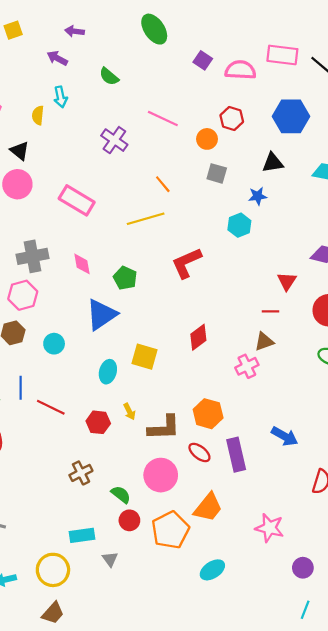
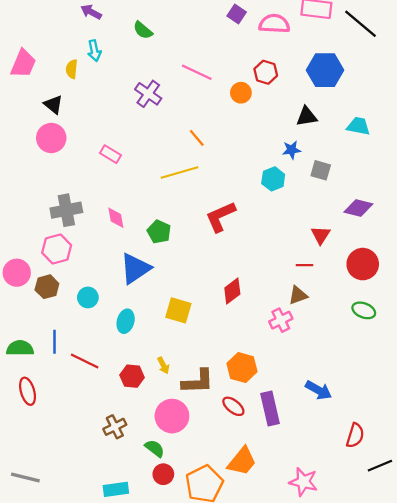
gray square: (217, 173) -> (321, 170), moved
pink rectangle: (77, 200) -> (111, 154), size x0.6
cyan ellipse: (108, 372) -> (126, 321), moved
pink circle: (161, 475) -> (172, 416), moved

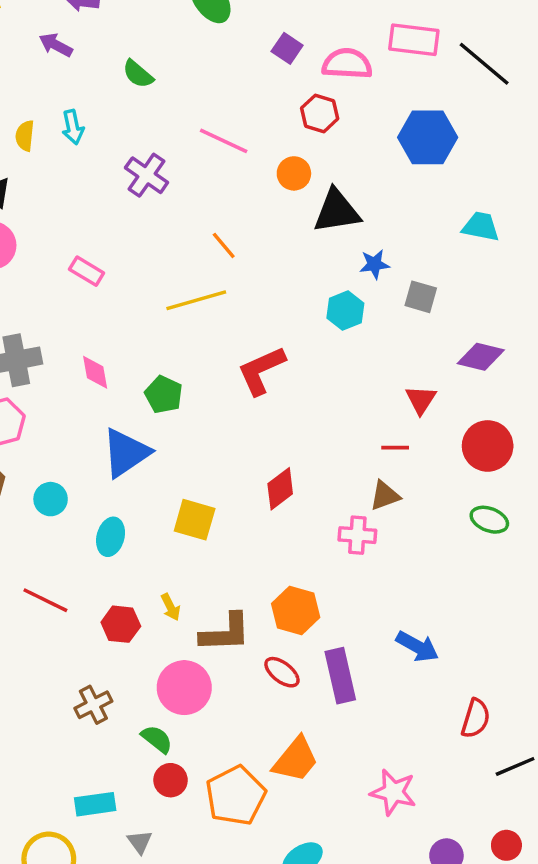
cyan arrow: (94, 51) -> (73, 127), moved
red hexagon: (266, 72) -> (320, 113), moved
black triangle: (307, 116) -> (337, 211), moved, size x1.4
pink cross: (281, 320) -> (357, 535), turned 30

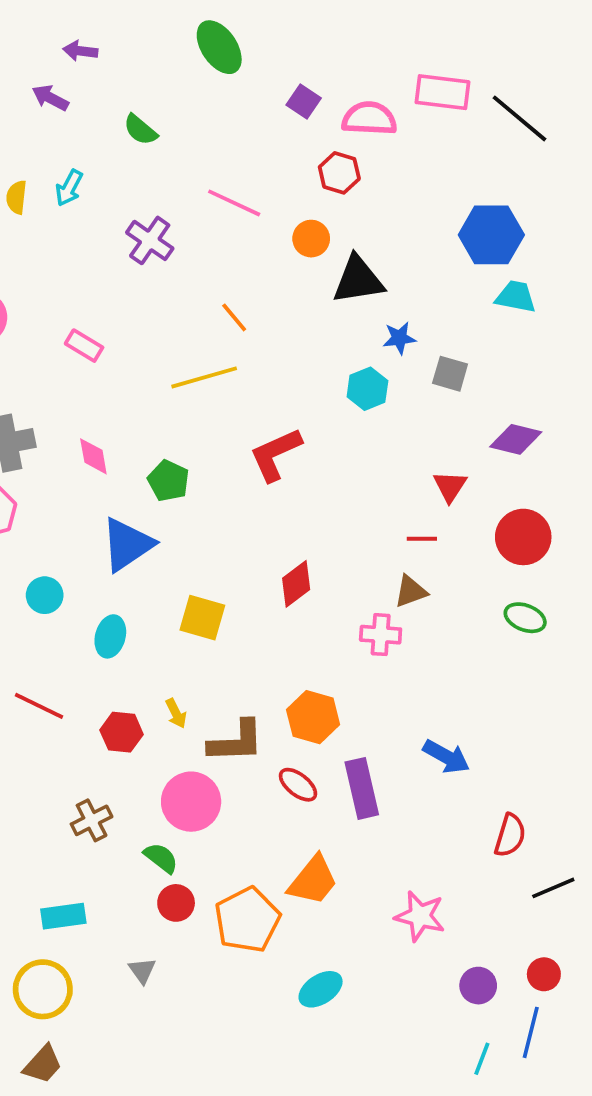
cyan arrow: (73, 127) -> (69, 188), turned 40
blue hexagon: (428, 137) -> (491, 235), moved
cyan rectangle: (95, 804) -> (63, 916), moved

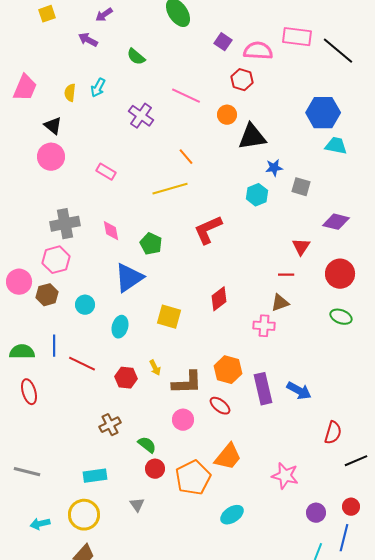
purple arrow: (80, 51) -> (104, 15), turned -42
purple rectangle: (362, 788) -> (263, 389), moved
pink circle: (191, 802) -> (183, 420), moved, size x0.7

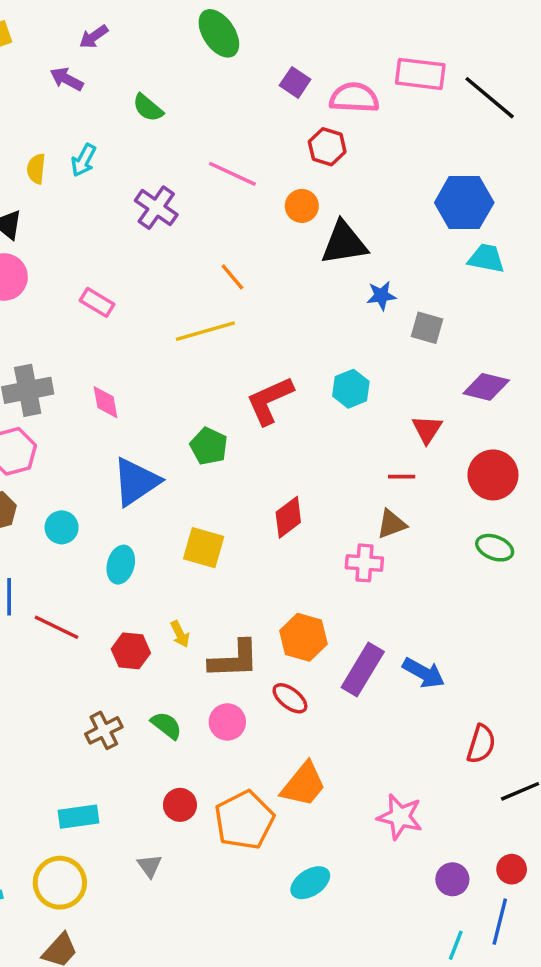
cyan hexagon: (257, 195) -> (351, 389), moved
green pentagon: (151, 244) -> (209, 446), moved
purple rectangle: (263, 389) -> (363, 670), turned 44
green semicircle: (147, 445) -> (166, 725), moved

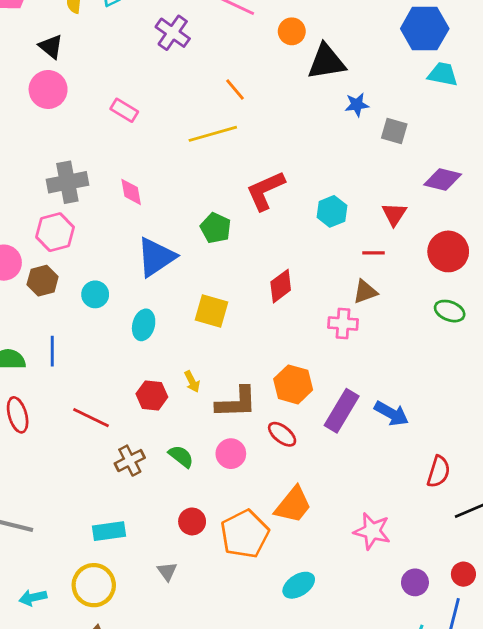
cyan hexagon: (351, 389) -> (332, 211), moved
red line: (56, 627) -> (91, 418), moved

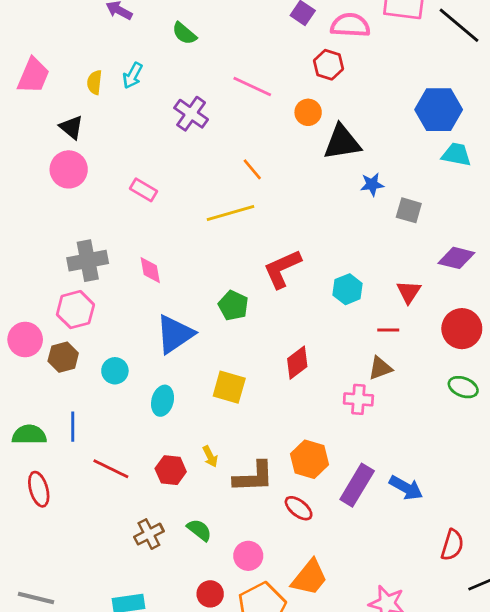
red line: (91, 418) -> (111, 469), moved
pink circle: (231, 454) -> (248, 556), moved

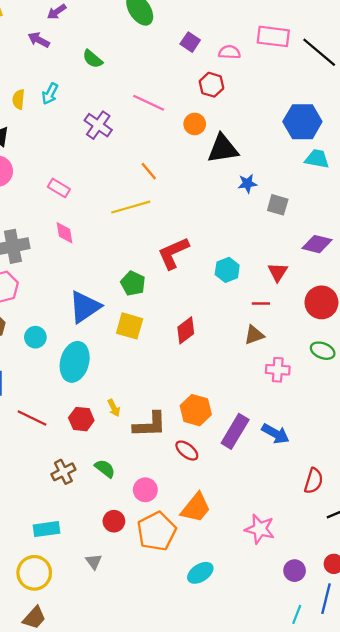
pink semicircle: (350, 25) -> (229, 52), size x0.7
pink diamond: (150, 270) -> (65, 233), moved
yellow square: (229, 387) -> (130, 326), moved
pink cross: (358, 399) -> (278, 370), moved
cyan ellipse: (163, 401) -> (75, 362), size x1.6

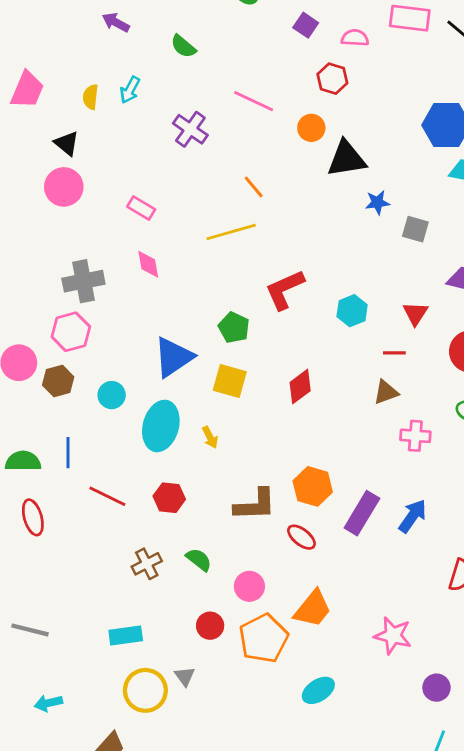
yellow arrow: (114, 408) -> (210, 437), moved
blue arrow: (275, 434) -> (413, 516), turned -84
yellow circle: (34, 573) -> (145, 690), moved

